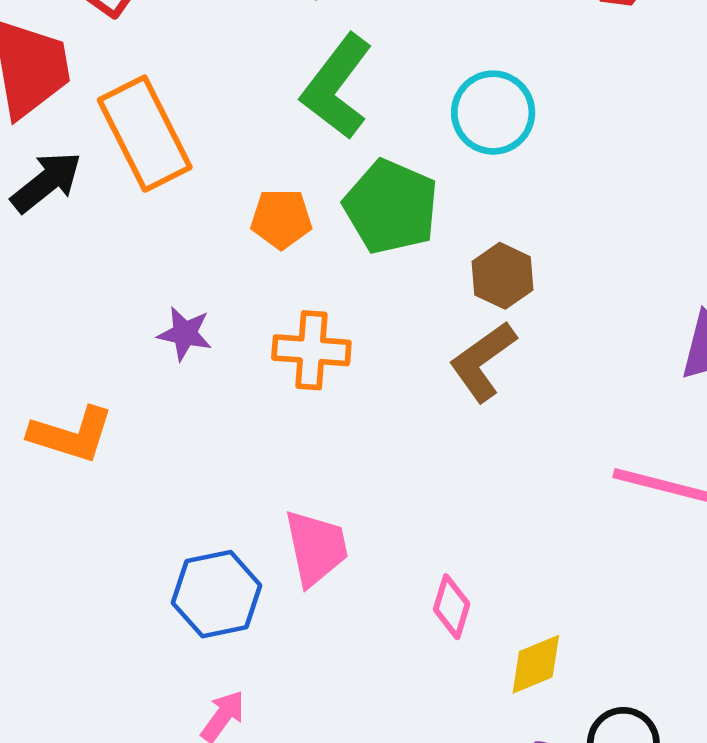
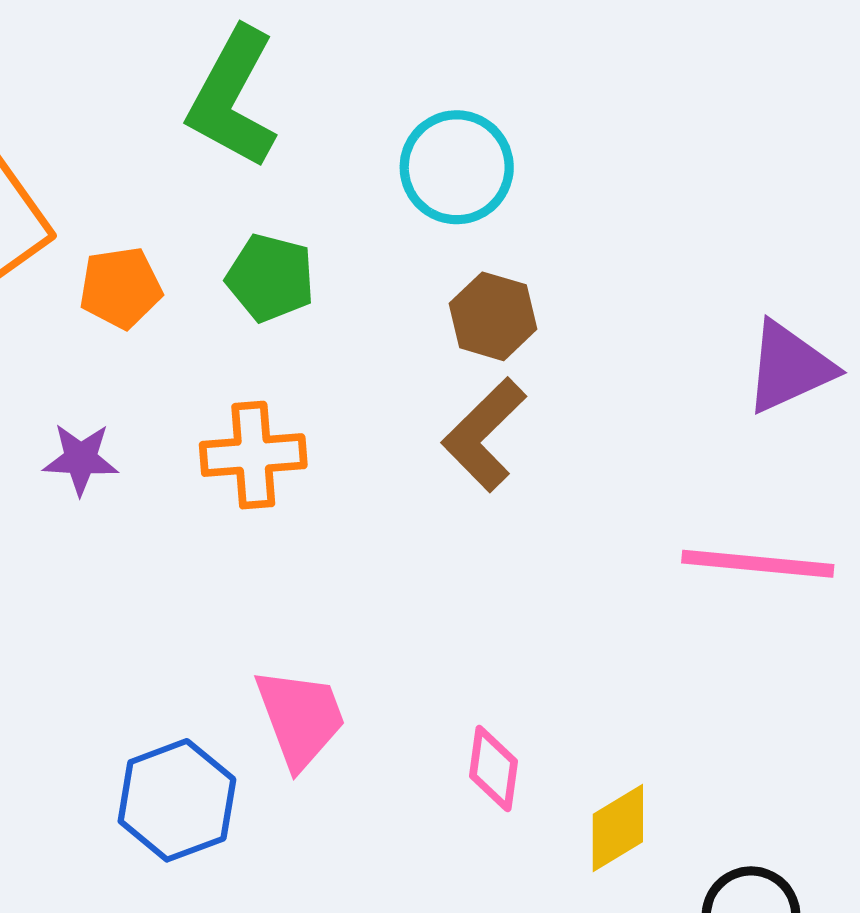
cyan circle: (493, 113) -> (457, 167), moved
green pentagon: (391, 207) -> (270, 278), moved, size x0.7
orange pentagon: (281, 219) -> (121, 288), moved

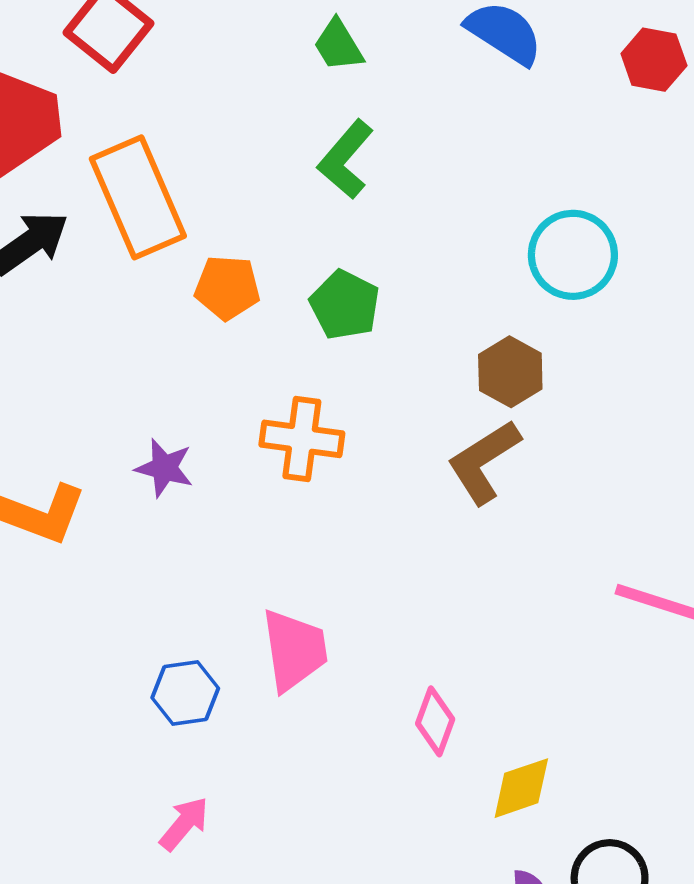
green L-shape: (233, 98) -> (346, 159), size x0.7
cyan circle: (457, 167) -> (573, 255), moved
purple star: (81, 459) -> (164, 468), moved
blue hexagon: (177, 800) -> (185, 693), size x0.7

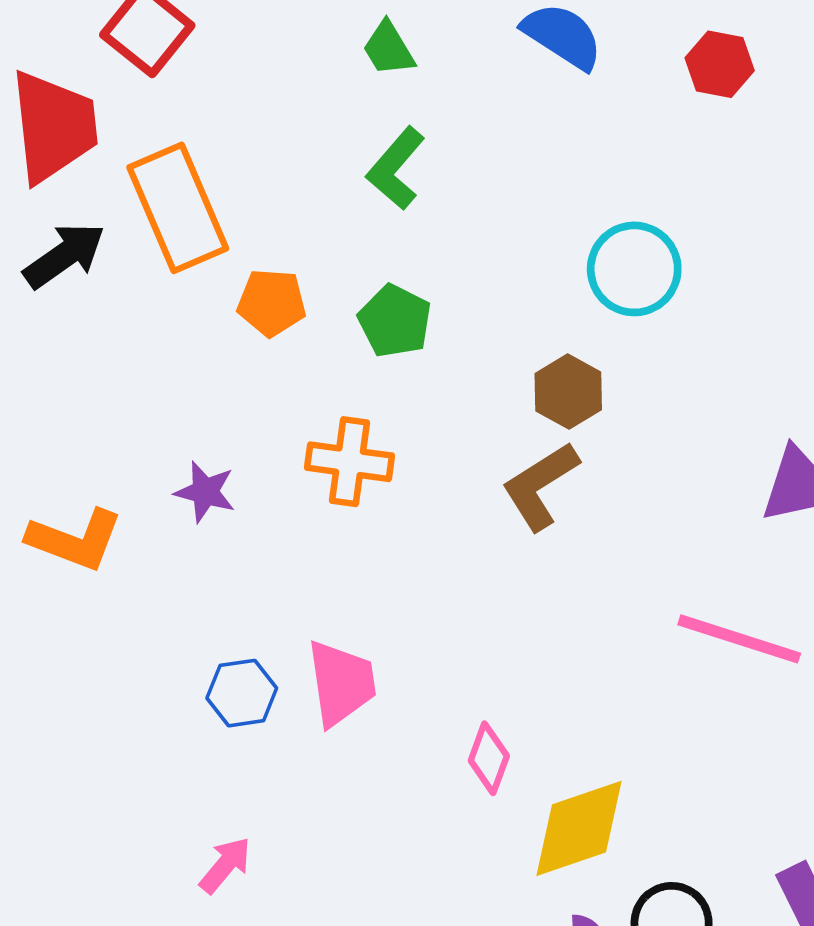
blue hexagon: (185, 693) -> (242, 693), moved
yellow diamond: (521, 788) -> (579, 828), size x1.5

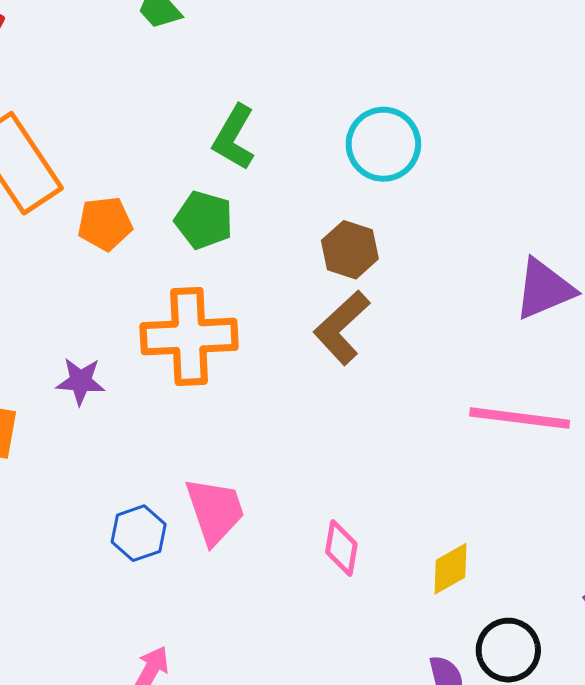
green L-shape: (396, 168) -> (234, 137), moved
orange cross: (349, 462) -> (189, 337), size x1.4
yellow diamond: (579, 828) -> (450, 569), moved, size x0.6

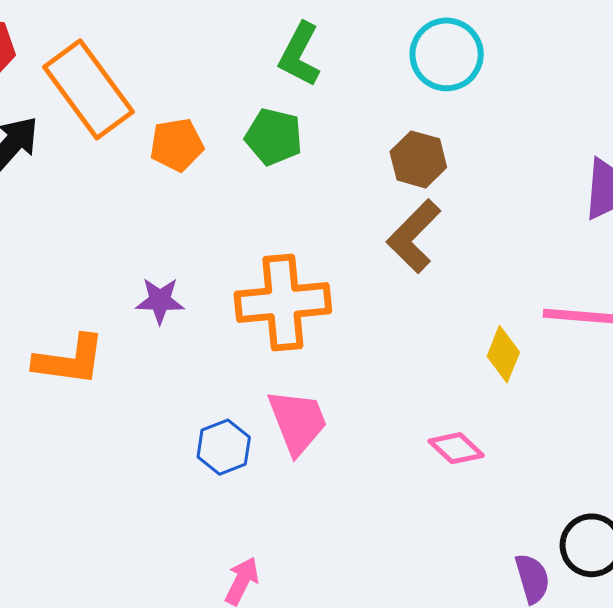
orange cross: (189, 337) -> (283, 302), moved
pink diamond: (341, 548) -> (456, 448), moved, turned -54
yellow diamond: (450, 569) -> (503, 354), moved, turned -36

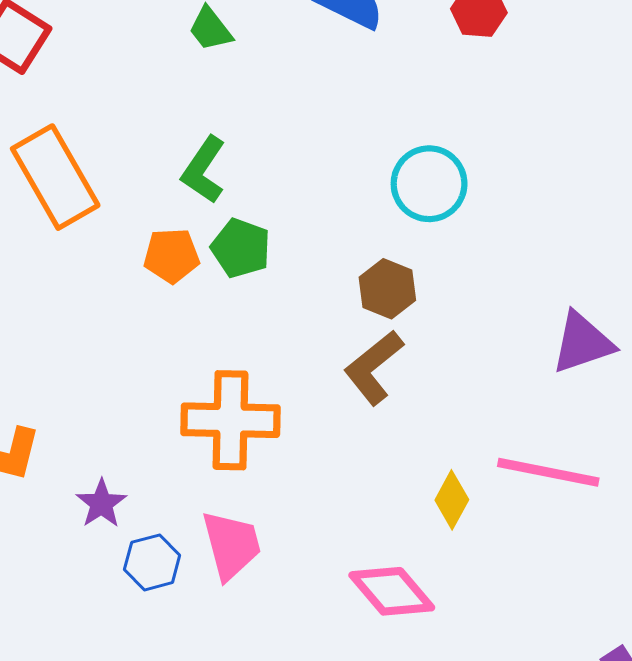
green L-shape: (300, 54) -> (204, 170), moved
orange pentagon: (177, 145) -> (171, 256), moved
purple star: (160, 301) -> (101, 504), moved, turned 30
pink diamond: (456, 448) -> (392, 591), size x1.5

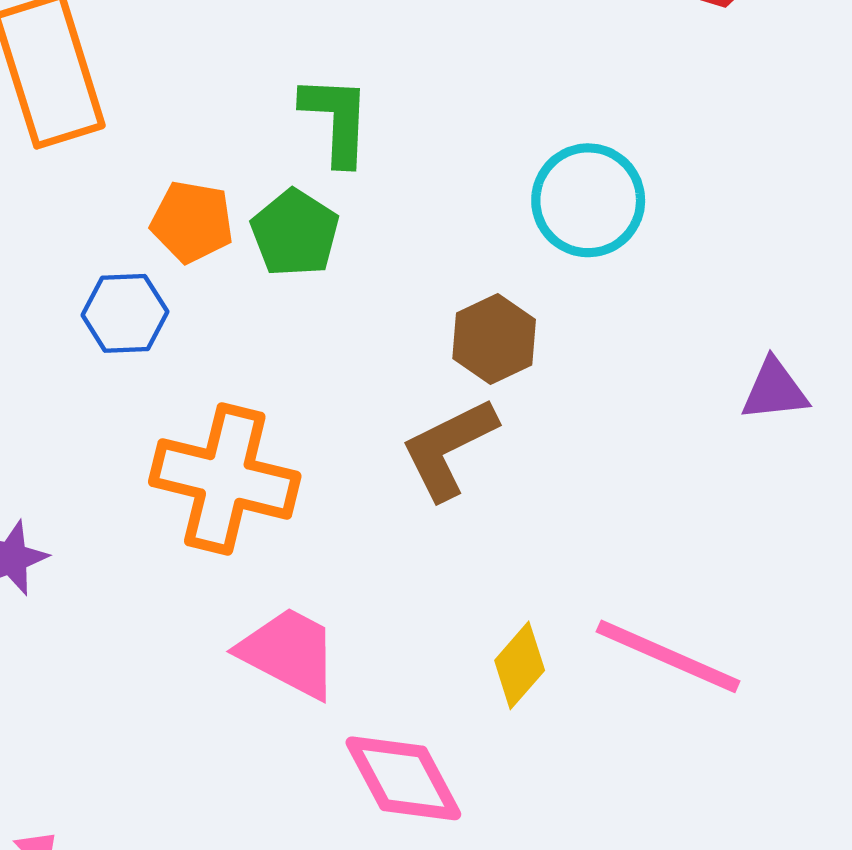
green L-shape: (204, 170) -> (336, 120), moved, turned 136
purple triangle: (582, 343) -> (775, 390), moved, size x0.7
pink trapezoid: (231, 545) -> (289, 652), moved, turned -60
blue hexagon: (152, 562) -> (125, 313), moved

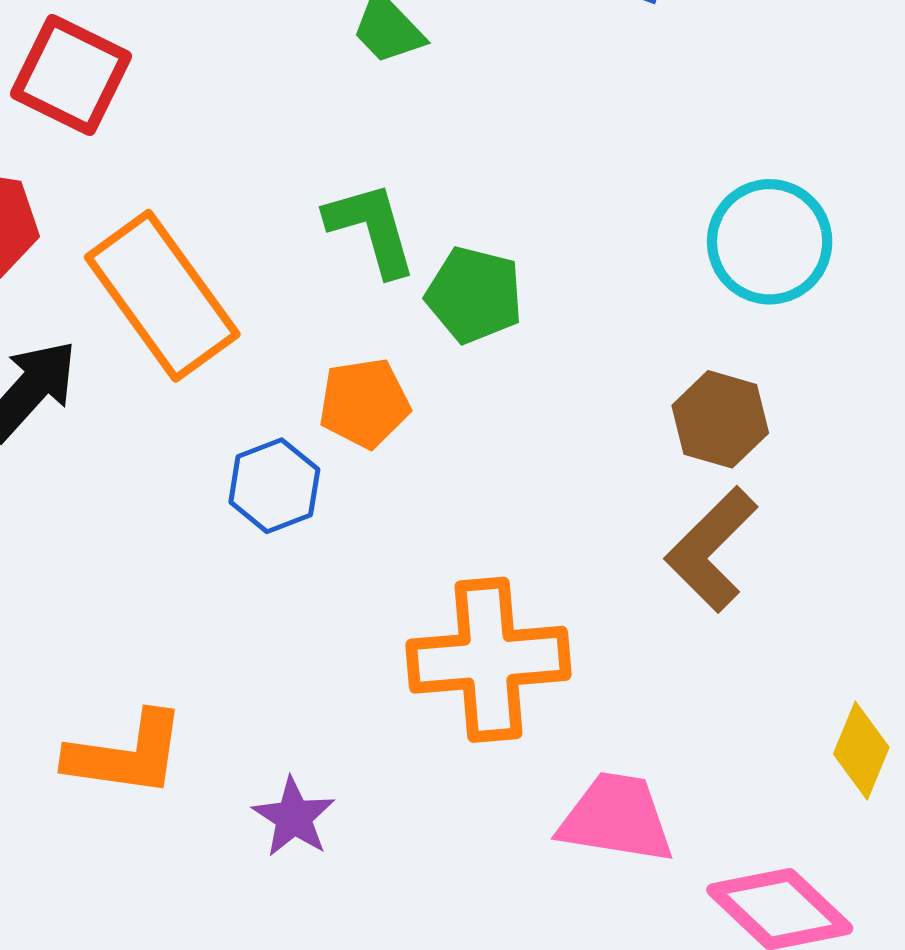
green L-shape: (336, 120) -> (371, 229), moved
green pentagon: (295, 233) -> (474, 295), moved
blue hexagon: (125, 313) -> (274, 486), moved

